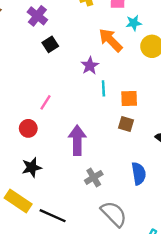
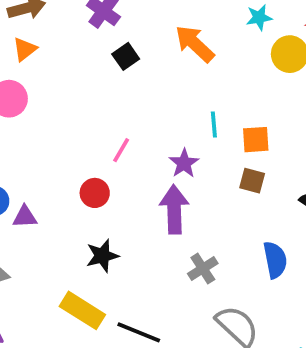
orange arrow: (111, 40) -> (195, 44), moved
purple star: (90, 66) -> (184, 163), moved

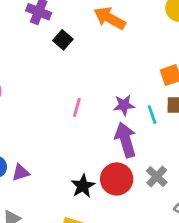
cyan line: (214, 125) -> (152, 114), moved
purple star: (184, 163) -> (124, 105), turned -30
red circle: (95, 193) -> (117, 179), moved, size x1.5

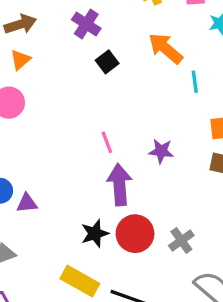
pink line: (77, 107) -> (107, 142), turned -48
cyan line: (152, 114) -> (195, 82), moved
purple arrow: (126, 140) -> (119, 185), moved

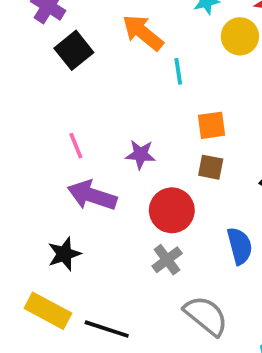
black square: (107, 62) -> (74, 50), size x1.4
purple arrow: (119, 185) -> (92, 195), turned -66
red circle: (135, 234) -> (172, 210), moved

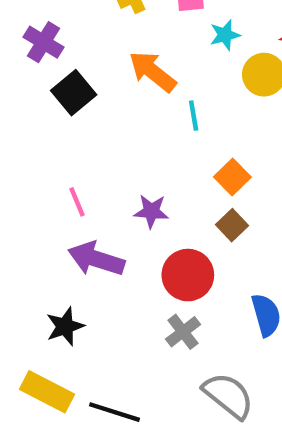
orange square: (212, 125) -> (232, 177), turned -36
brown square: (211, 167) -> (232, 225), turned 36

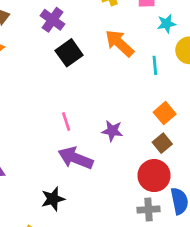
cyan line: (194, 116) -> (155, 65), moved
red circle: (188, 275) -> (154, 176), moved
gray cross: (183, 332) -> (148, 210), moved, turned 30

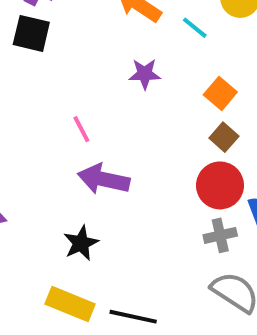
black square: (69, 53) -> (31, 33), moved, turned -32
cyan line: (155, 65) -> (195, 28), turned -36
purple star: (112, 131) -> (145, 74), moved

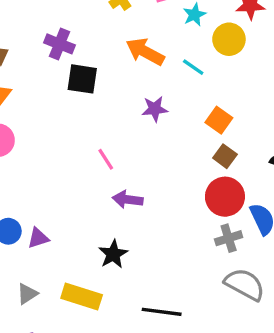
black square: (31, 33) -> (82, 79), moved
purple arrow: (104, 179) -> (128, 199), size x0.7
yellow rectangle: (70, 304) -> (82, 297), moved

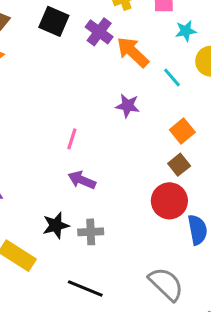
purple cross: (60, 44) -> (99, 32), moved
black square: (82, 79) -> (54, 21), moved
pink line: (106, 159) -> (72, 139), turned 35
gray cross: (229, 238) -> (91, 232), moved

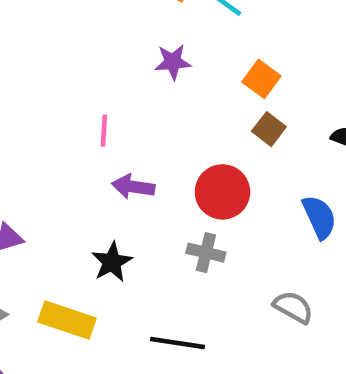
red circle: (169, 201) -> (222, 192), moved
gray cross: (91, 232) -> (206, 253), moved, turned 30
gray semicircle: (166, 284) -> (293, 307), size x0.7

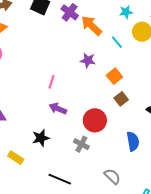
orange square: (261, 79) -> (114, 76), moved
yellow rectangle: (67, 320) -> (16, 158), size x0.7

